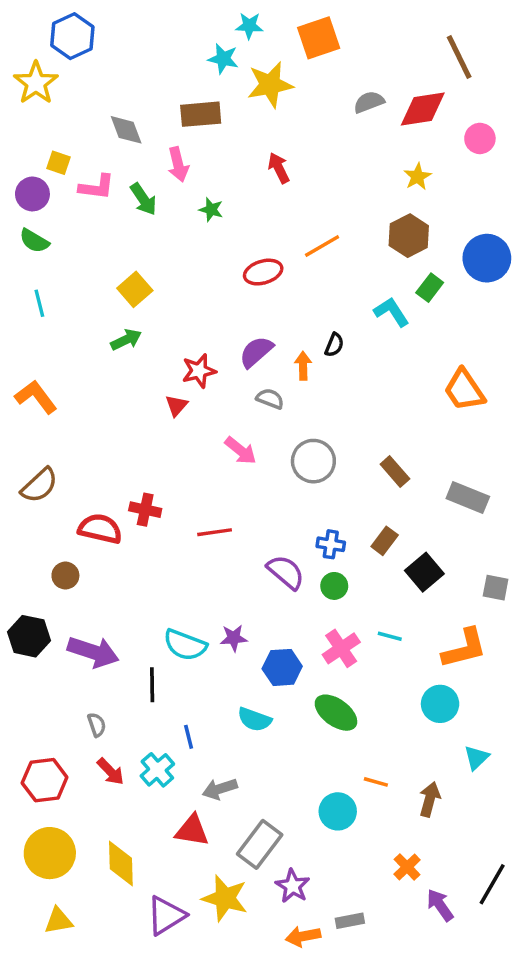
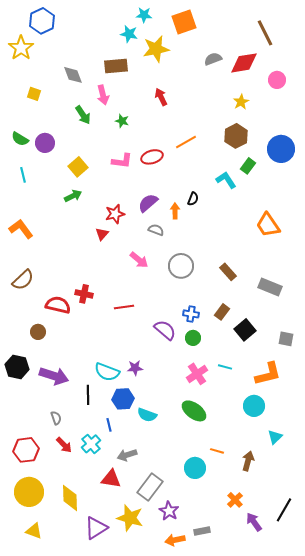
pink L-shape: (97, 187) -> (122, 161), moved
purple circle: (32, 194) -> (45, 143), moved
blue hexagon: (282, 667) -> (123, 399), moved
yellow triangle: (58, 921) -> (34, 531), turned 30

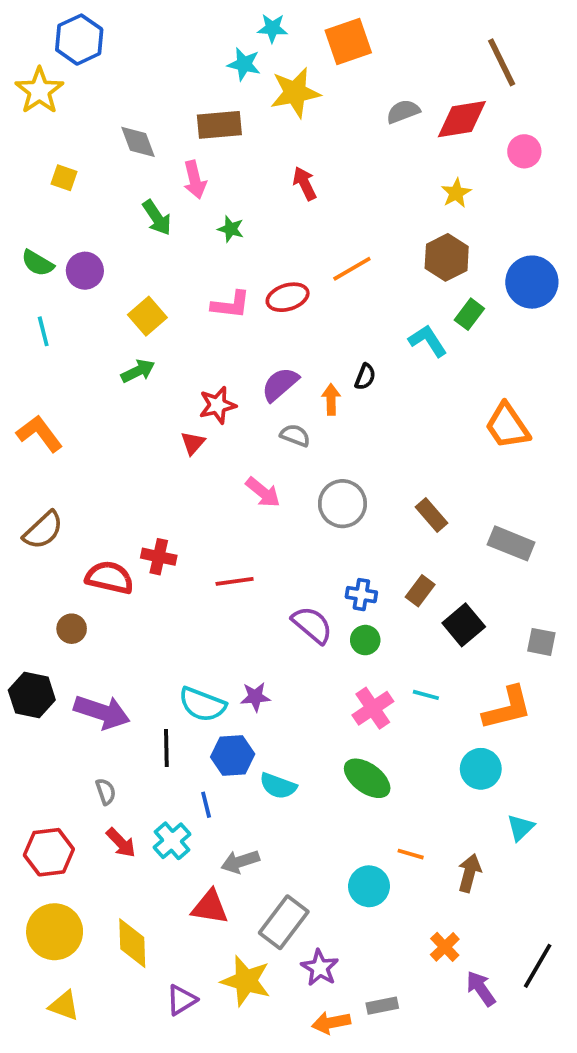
purple triangle: (96, 528) -> (181, 1000), size x0.7

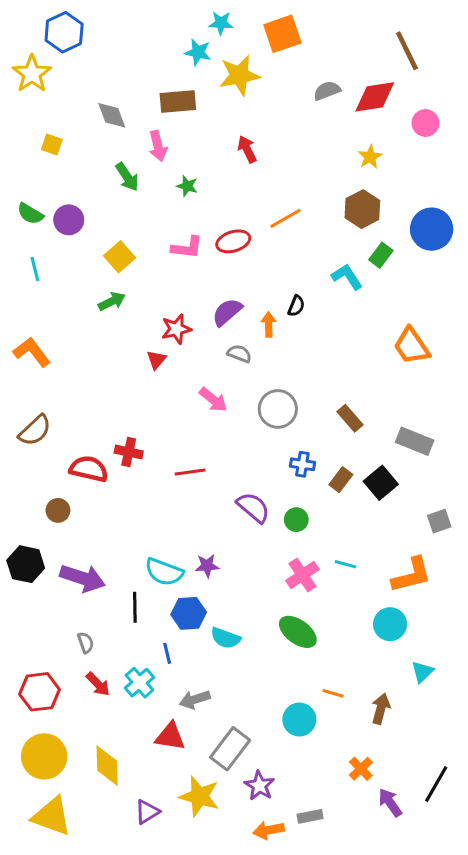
blue cross: (361, 595) -> (302, 464), moved
black square: (464, 625) -> (381, 483), moved
gray square: (541, 642) -> (439, 521), turned -30
yellow triangle: (64, 1006) -> (52, 816), size x1.6

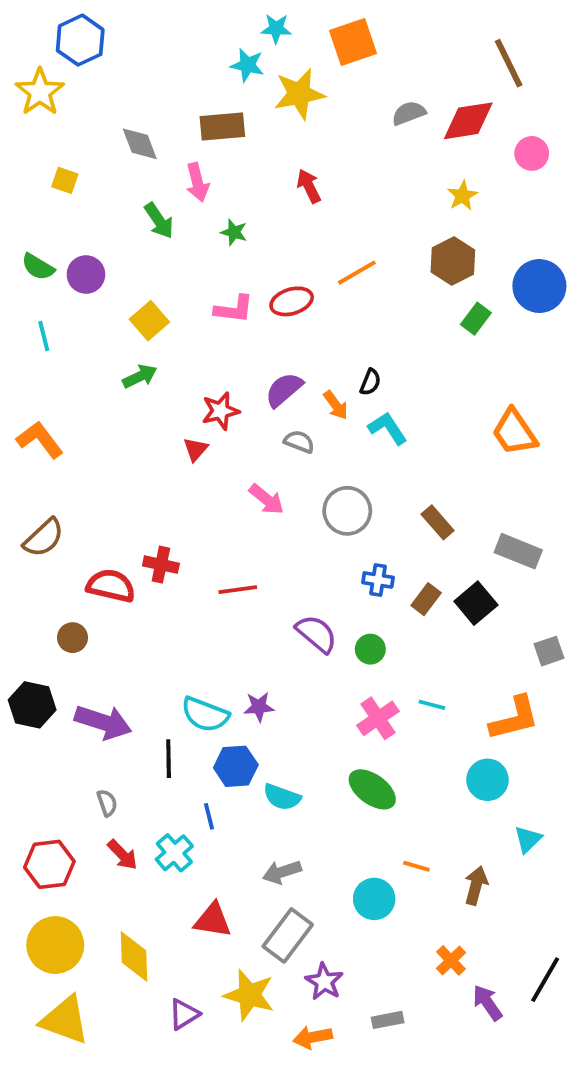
cyan L-shape: (347, 277) -> (388, 428), moved
orange arrow: (269, 324) -> (336, 405), turned 145
gray arrow: (195, 700) -> (282, 872), moved
orange arrow: (269, 830) -> (313, 1037), moved

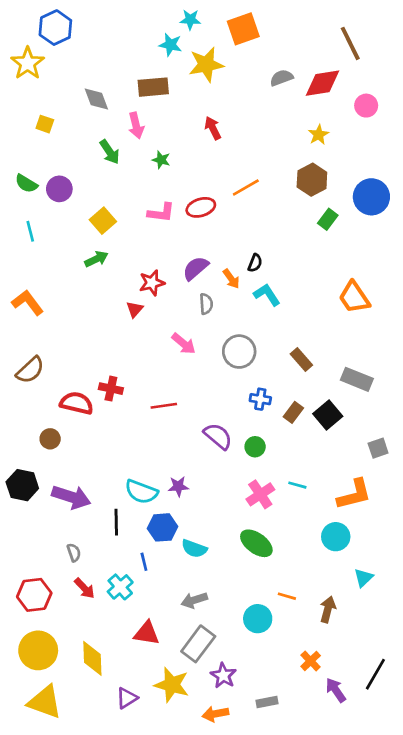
gray semicircle: (299, 442) -> (206, 304), turned 66

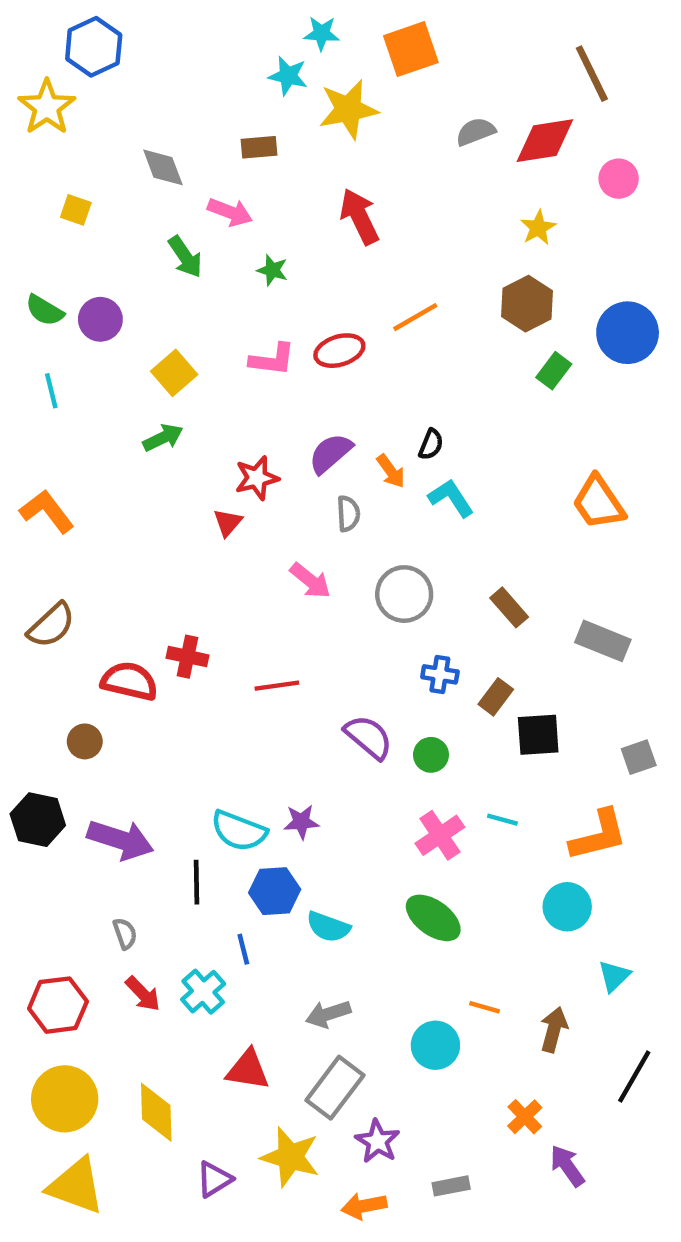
brown rectangle: (153, 87) -> (259, 147), size x0.7
pink arrow: (136, 125) -> (230, 212), turned -55
red arrow: (213, 128) -> (359, 217), size x1.4
black square: (328, 415) -> (538, 735), moved, turned 36
black line: (375, 674) -> (634, 1076), moved

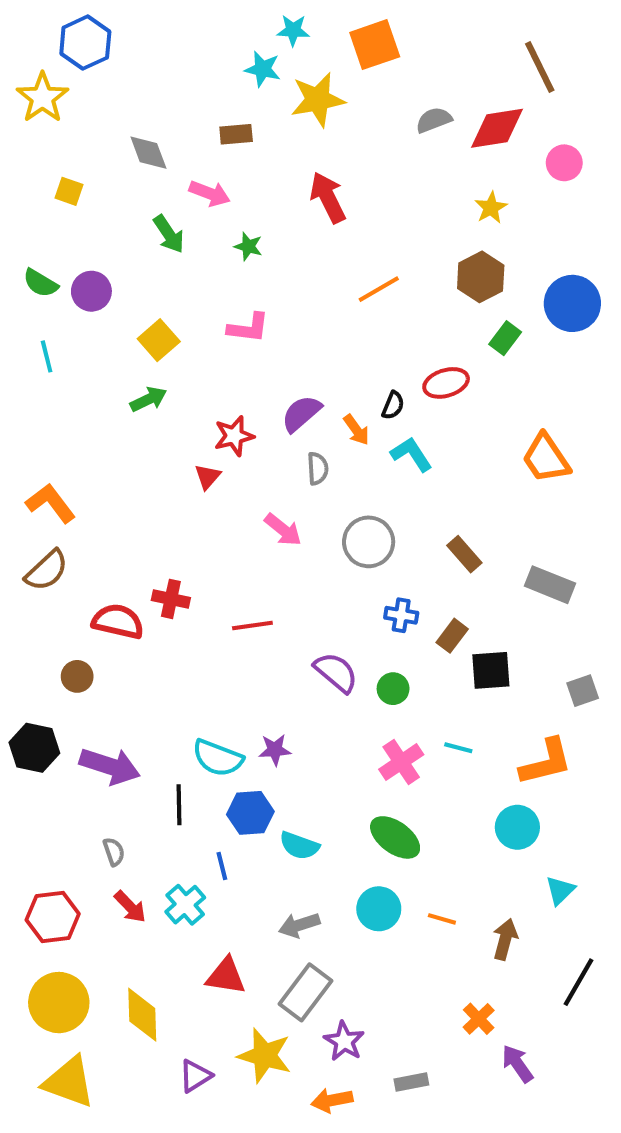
red ellipse: (339, 351) -> (446, 383), moved
orange L-shape: (47, 511) -> (51, 503), moved
cyan circle: (435, 1045) -> (379, 909), moved

